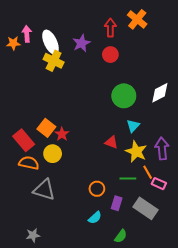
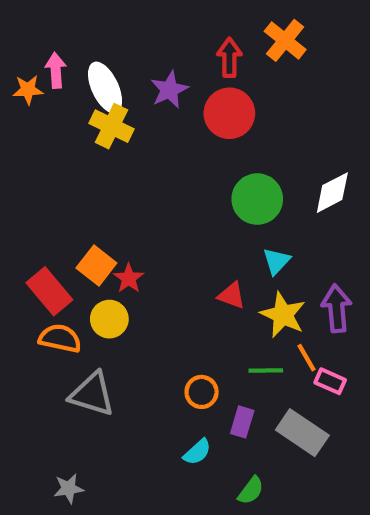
red circle: (110, 55) -> (229, 113), size x1.5

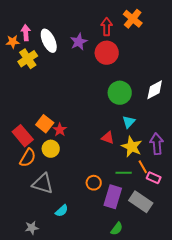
yellow cross: (111, 126) -> (28, 59), moved, turned 30
orange semicircle: (60, 338) -> (28, 158), turned 108
purple rectangle: (242, 422) -> (113, 197), size x1.6
cyan semicircle: (197, 452) -> (62, 211), moved

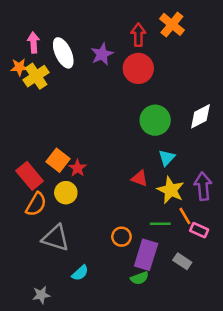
orange star: (13, 42) -> (19, 67), moved
gray rectangle: (141, 202) -> (182, 261), size x0.6
green semicircle: (117, 229) -> (140, 278), moved, turned 32

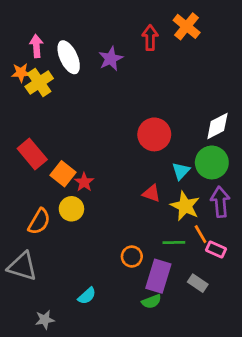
red circle: (138, 68) -> (154, 134), moved
green circle: (155, 120) -> (212, 162), moved
red rectangle: (30, 176) -> (32, 154), moved
gray triangle: (55, 238) -> (22, 266), moved

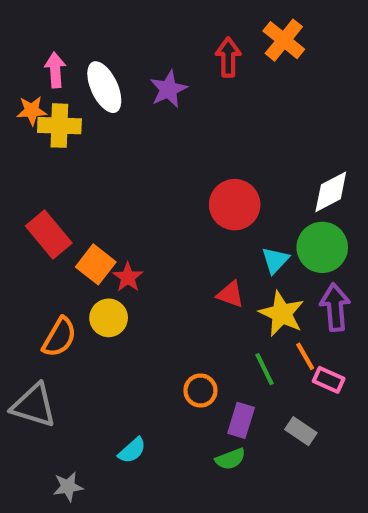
yellow cross: (39, 82) -> (59, 126), turned 36
green line: (174, 242) -> (265, 369), turned 65
purple rectangle: (158, 276) -> (241, 420), size x0.7

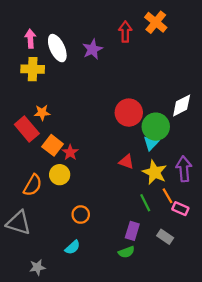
orange star: (32, 111) -> (42, 113), moved
green circle: (322, 247) -> (156, 127), moved
orange circle: (200, 391) -> (81, 215), moved

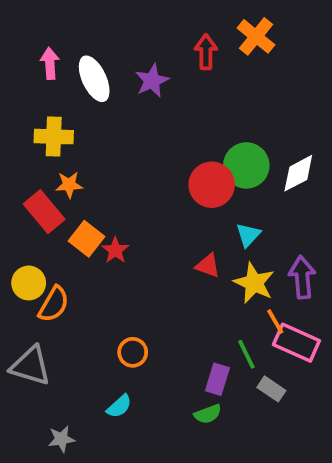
yellow cross: (33, 69) -> (54, 137), moved
green circle: (156, 127) -> (246, 165), moved
yellow circle: (60, 175) -> (29, 283), moved
green line: (145, 203) -> (246, 354), moved
pink rectangle: (180, 209) -> (296, 343), size x1.6

